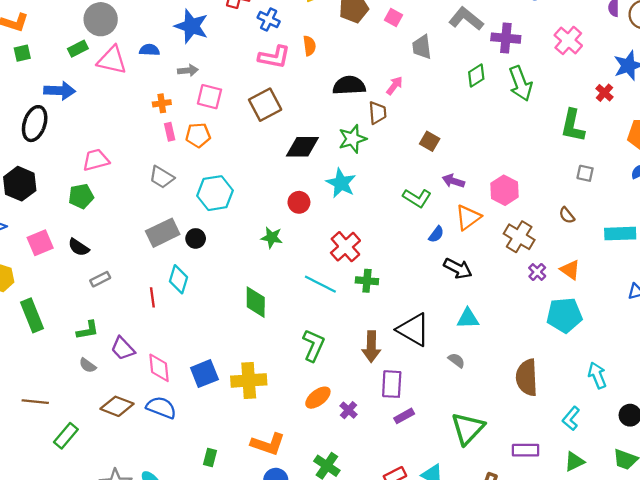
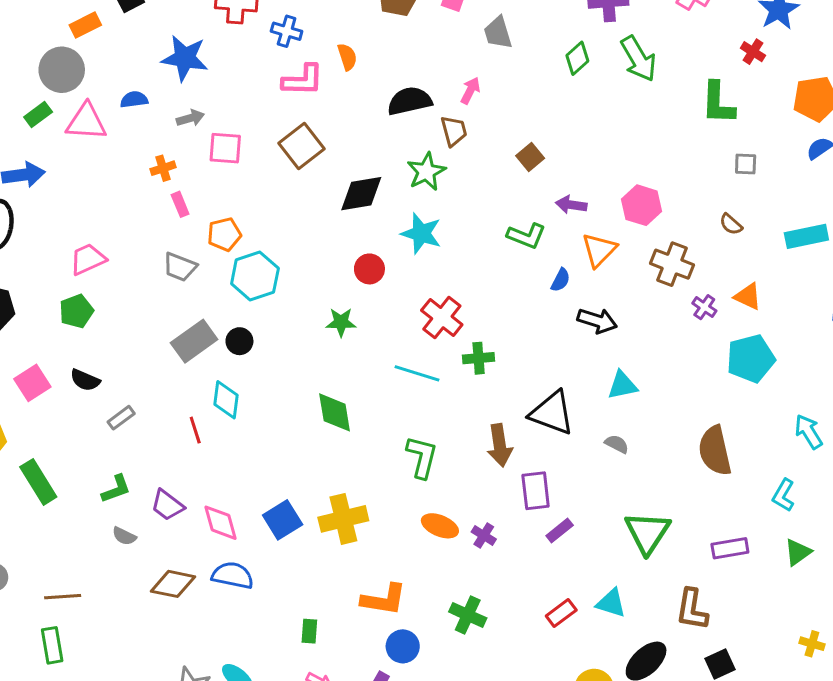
orange pentagon: (198, 135) -> (224, 234), moved
brown square: (430, 141) -> (530, 157), turned 30
orange ellipse: (318, 398) -> (440, 526), turned 70
green rectangle: (66, 436) -> (52, 645), moved, turned -40

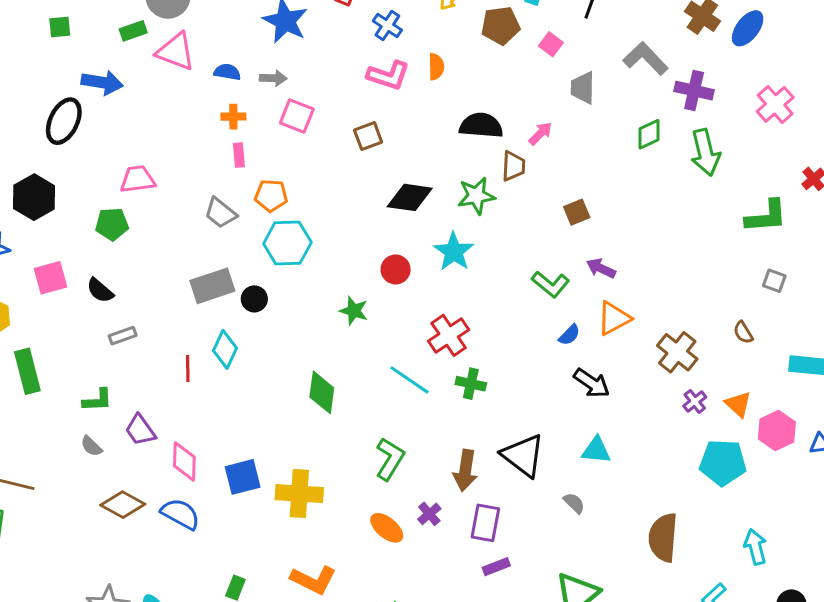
blue semicircle: (134, 100) -> (227, 72), moved
green L-shape: (718, 103) -> (766, 216), turned -114
brown square: (302, 146) -> (368, 136), size x0.7
pink hexagon: (642, 205) -> (777, 431), moved
purple cross: (484, 536) -> (429, 514), moved

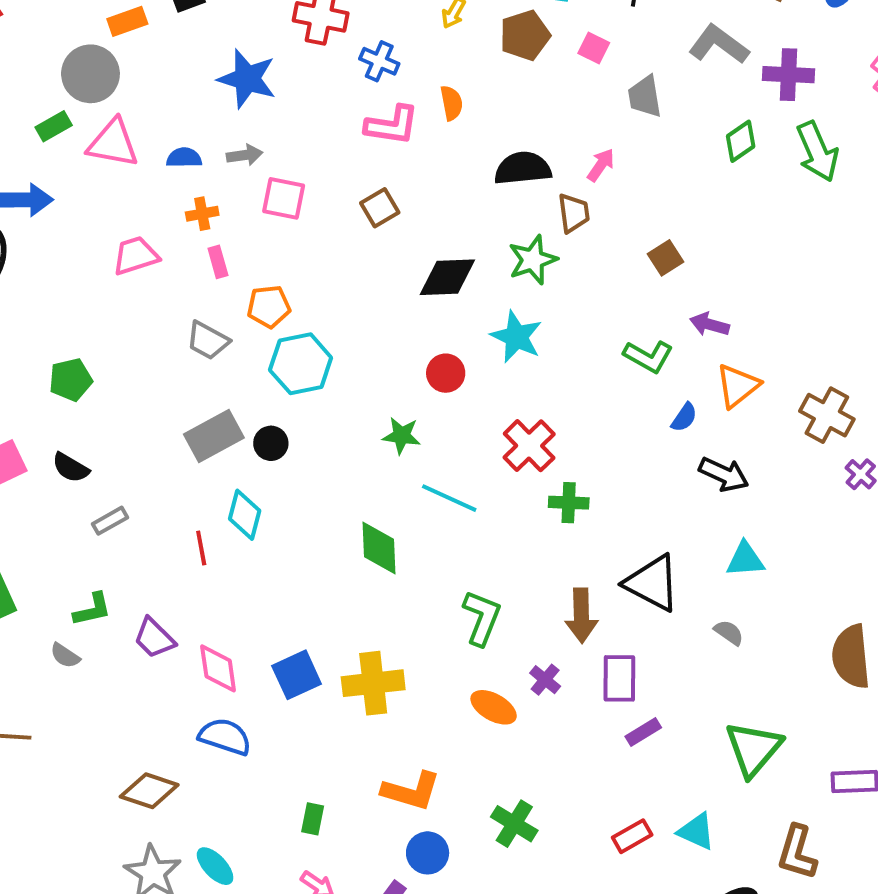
pink trapezoid: (138, 179) -> (136, 256), moved
cyan line: (409, 380) -> (449, 498), moved
gray semicircle: (91, 446) -> (65, 656), moved
brown diamond: (123, 505) -> (149, 791), moved

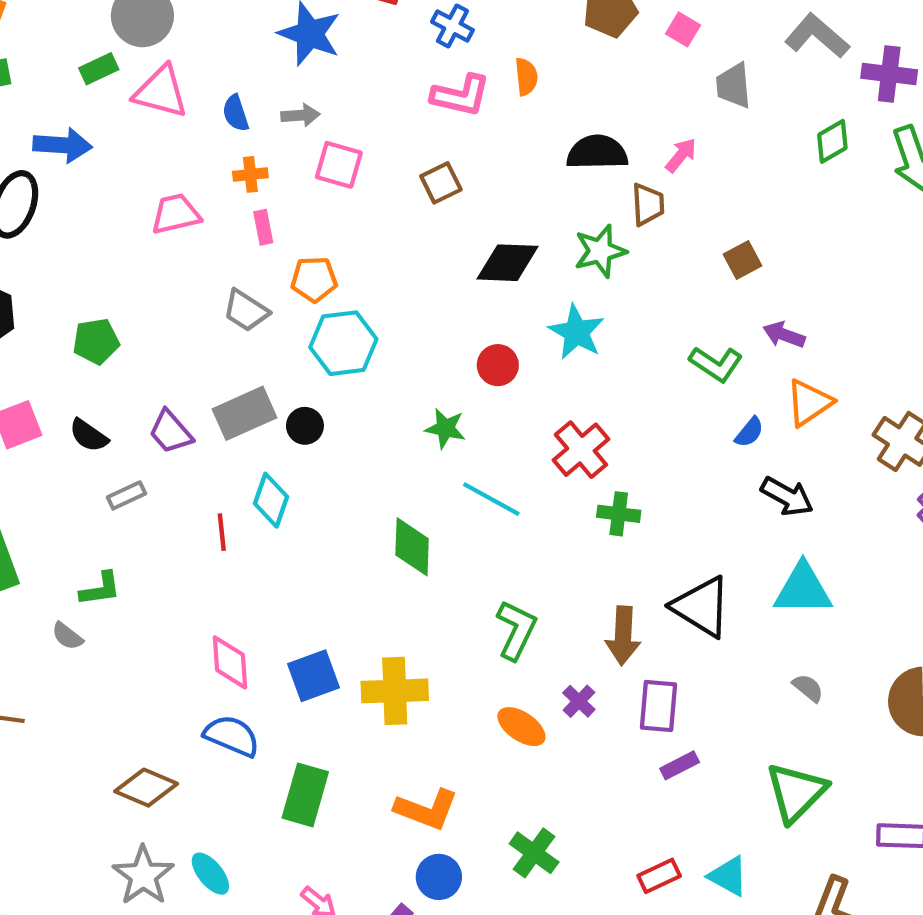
blue semicircle: (184, 158) -> (236, 113), turned -112
cyan triangle: (745, 559) -> (803, 589), size x1.4
gray semicircle: (729, 633) -> (808, 688), moved
purple trapezoid: (154, 638) -> (171, 432), moved
green rectangle: (313, 819) -> (305, 795), moved, size x1.8

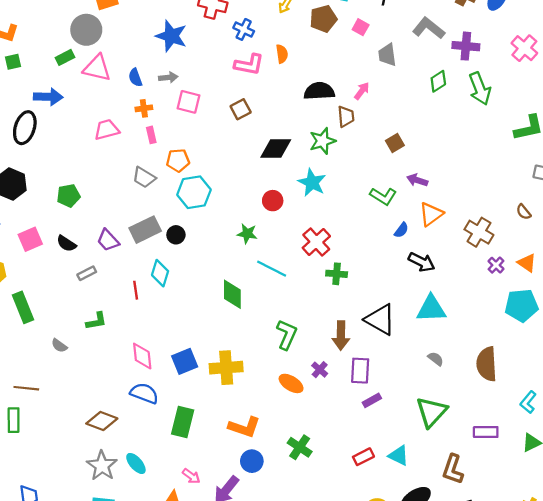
green L-shape: (100, 589) -> (96, 321), moved

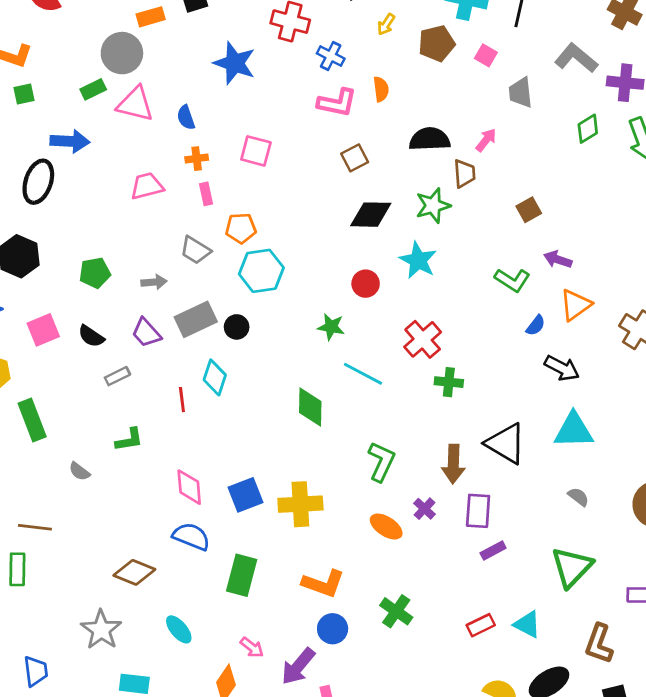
gray arrow: (168, 77) -> (154, 282), moved
brown square: (241, 109) -> (355, 158), moved
gray star: (102, 466) -> (101, 630), moved

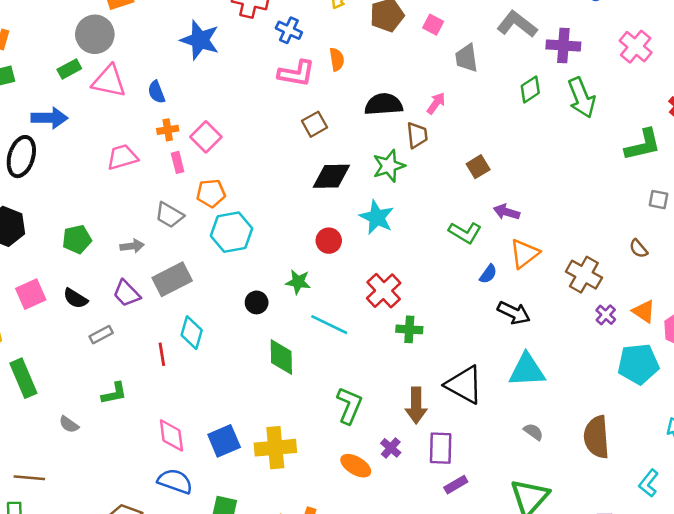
pink square: (256, 151) -> (206, 137), moved, turned 32
black circle: (237, 327) -> (257, 302), moved

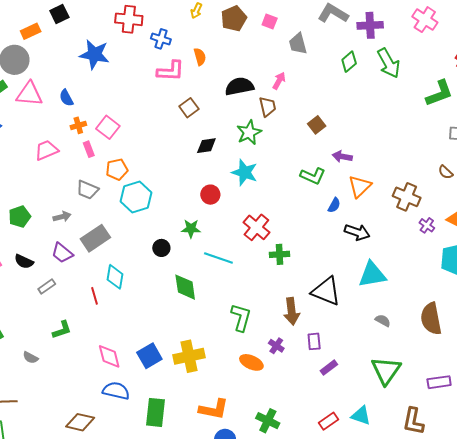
black diamond: (331, 176) -> (206, 146), size x0.7
purple rectangle: (441, 448) -> (314, 341), size x0.7

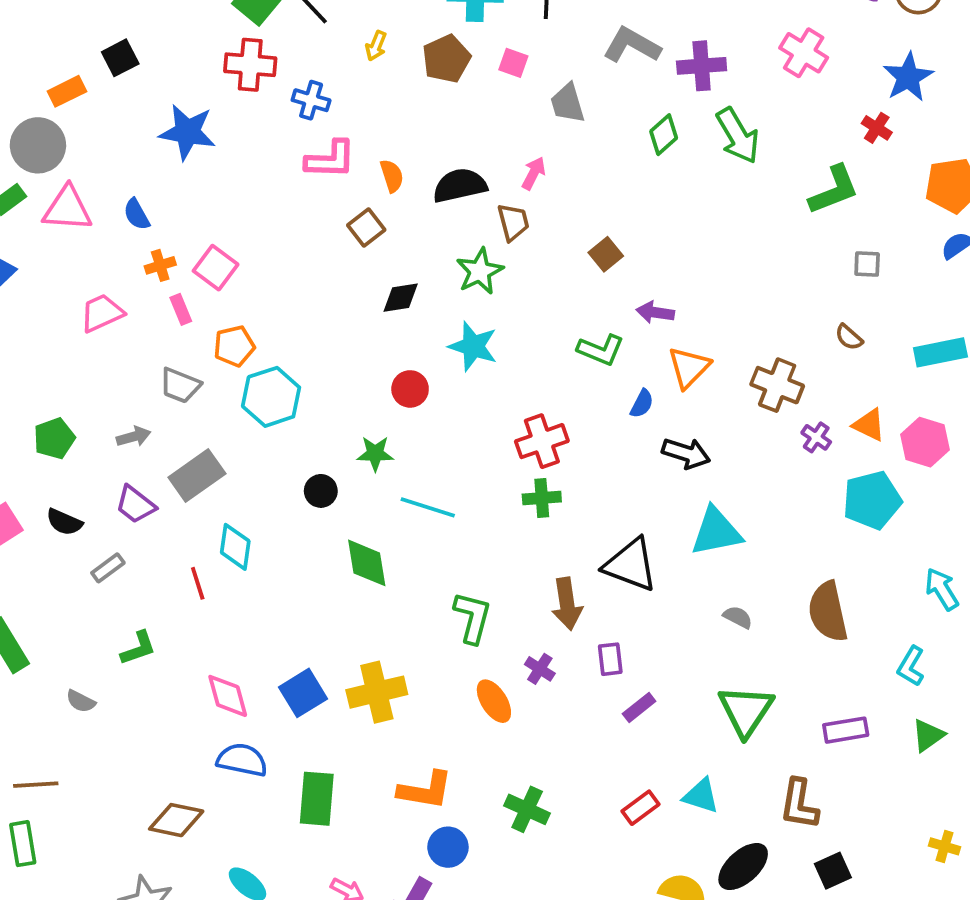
orange semicircle: (200, 57) -> (392, 176), moved
red cross: (256, 227) -> (542, 441), moved, turned 32
orange ellipse: (251, 362) -> (494, 701), turned 35

